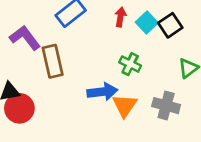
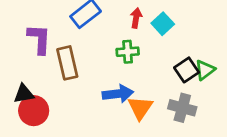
black square: (170, 25) -> (187, 70), moved
purple L-shape: (25, 38) -> (39, 39), turned 40
green cross: (130, 64) -> (128, 52), moved, turned -30

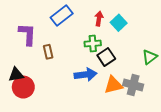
brown rectangle: (67, 63) -> (48, 52), size x0.6
black square: (187, 70) -> (106, 57), moved
orange triangle: (140, 108) -> (113, 85), moved, turned 42

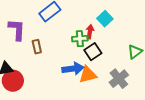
red arrow: (99, 19) -> (90, 32), moved
orange triangle: (113, 85) -> (88, 75), moved
gray cross: (133, 85) -> (119, 79), turned 36

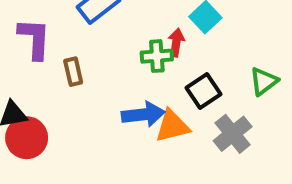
black square: (93, 52) -> (203, 91), moved

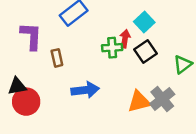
black square: (203, 91) -> (146, 52), moved
blue arrow: (143, 114) -> (85, 90), moved
orange triangle: (172, 126) -> (139, 102), moved

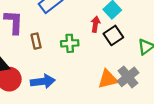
green cross: (112, 48) -> (70, 43), moved
blue arrow: (85, 90) -> (43, 81), moved

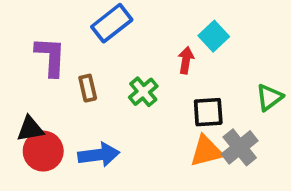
black square: (113, 35) -> (208, 112), moved, turned 30
green cross: (70, 43) -> (143, 92), turned -36

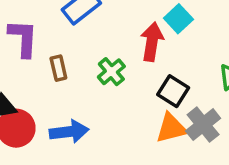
red arrow: (186, 60) -> (152, 42), size x1.5
black square: (208, 112) -> (173, 91), turned 36

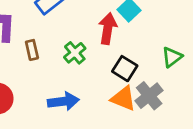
orange triangle: (171, 128) -> (123, 99), turned 36
blue arrow: (69, 132) -> (63, 101), moved

